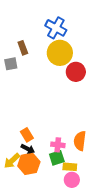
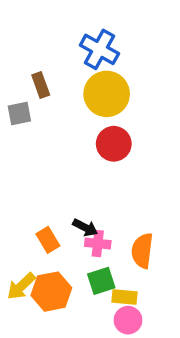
red circle: (76, 72) -> (114, 144), moved
pink cross: (58, 145) -> (98, 244), moved
black arrow: (28, 149) -> (85, 227), moved

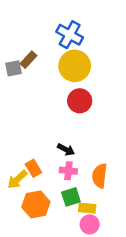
brown rectangle: (41, 85) -> (28, 60), turned 63
gray square: (19, 114) -> (13, 68), moved
black arrow: (85, 227) -> (66, 150), moved
yellow arrow: (21, 286) -> (17, 179), moved

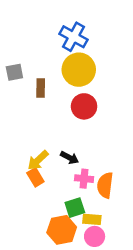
brown rectangle: (28, 60) -> (41, 88), moved, turned -42
pink cross: (68, 171) -> (84, 179), moved
yellow arrow: (17, 179) -> (38, 160), moved
orange hexagon: (36, 204) -> (62, 230), moved

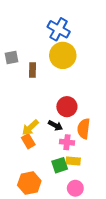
red circle: (84, 106) -> (67, 107), moved
orange semicircle: (105, 185) -> (84, 129), moved
yellow rectangle: (92, 219) -> (73, 161), moved
orange hexagon: (62, 230) -> (29, 183), moved

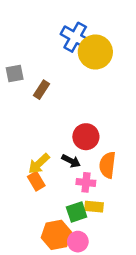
yellow circle: (63, 55) -> (95, 52), moved
brown rectangle: (32, 70) -> (42, 90), turned 32
orange hexagon: (29, 183) -> (56, 235), moved
pink circle: (75, 188) -> (78, 242), moved

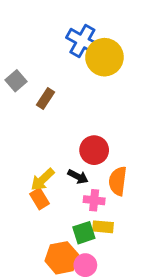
gray square: (15, 73) -> (16, 81), turned -30

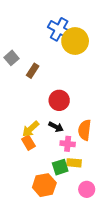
red circle: (94, 150) -> (59, 100), moved
pink circle: (85, 265) -> (87, 189), moved

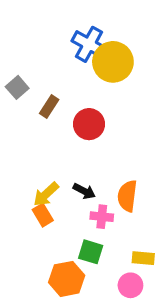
red circle: (59, 100) -> (89, 124), moved
yellow rectangle: (74, 163) -> (143, 258), moved
green square: (60, 167) -> (91, 252), turned 35

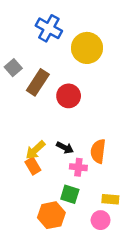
blue cross: (89, 44) -> (49, 28), moved
brown rectangle: (49, 107) -> (38, 82), size x1.5

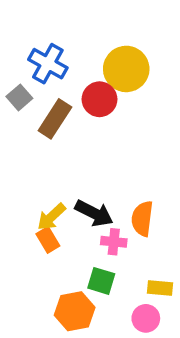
blue cross: (49, 28) -> (48, 64), moved
red circle: (69, 96) -> (99, 99), moved
black arrow: (65, 148) -> (94, 213), size x1.5

